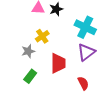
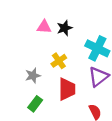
yellow cross: (42, 36) -> (59, 61), moved

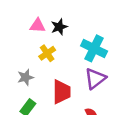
yellow cross: (59, 61) -> (47, 53), moved

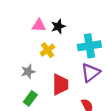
cyan cross: (94, 48) -> (89, 46), turned -35

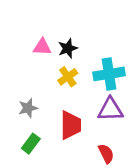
yellow cross: (47, 50) -> (68, 77), moved
purple triangle: (90, 73) -> (110, 109), turned 36

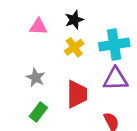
pink triangle: (42, 47) -> (38, 27), moved
gray star: (28, 108) -> (36, 78), turned -30

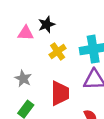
black star: (74, 20) -> (47, 24), moved

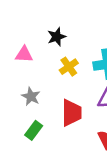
pink triangle: (26, 33) -> (24, 54), moved

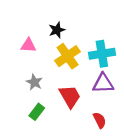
yellow cross: (69, 67) -> (68, 56), size x1.5
red trapezoid: (72, 113) -> (70, 96), turned -30

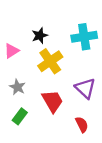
pink triangle: (28, 45) -> (12, 51), turned -35
cyan cross: (102, 54) -> (84, 37), moved
purple triangle: (103, 83) -> (85, 88), turned 45

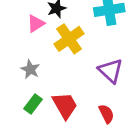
pink triangle: (12, 51) -> (36, 24), moved
red trapezoid: (53, 101) -> (65, 105), moved

